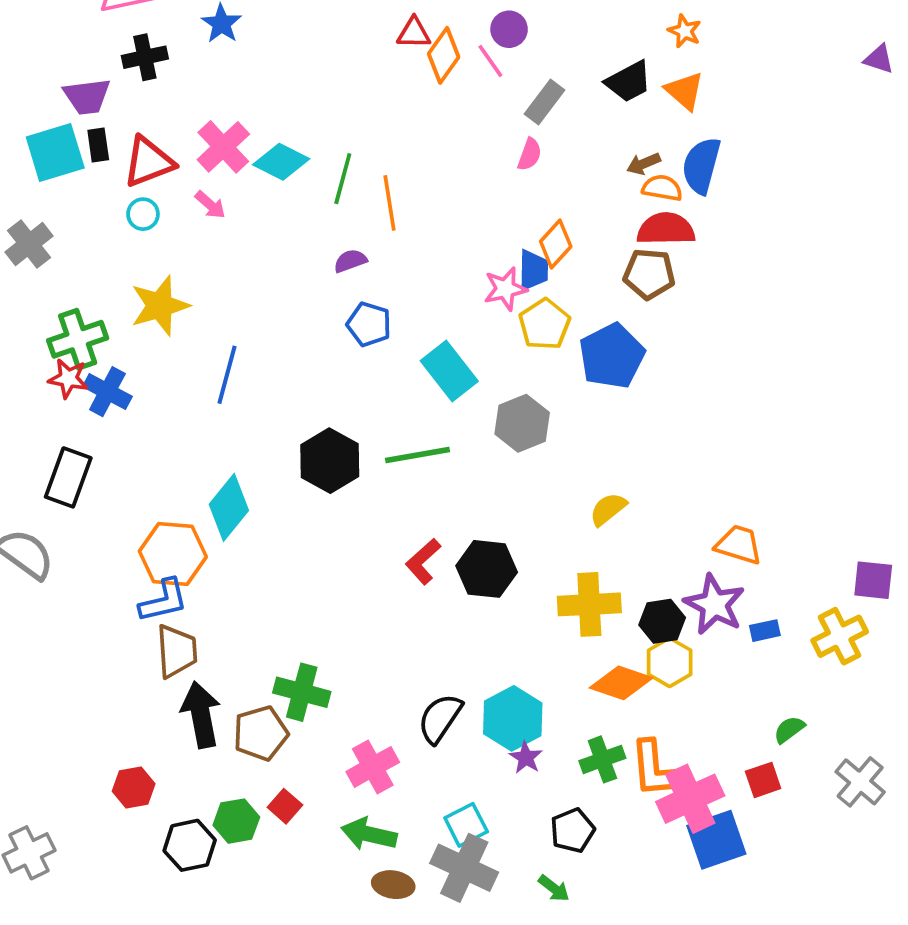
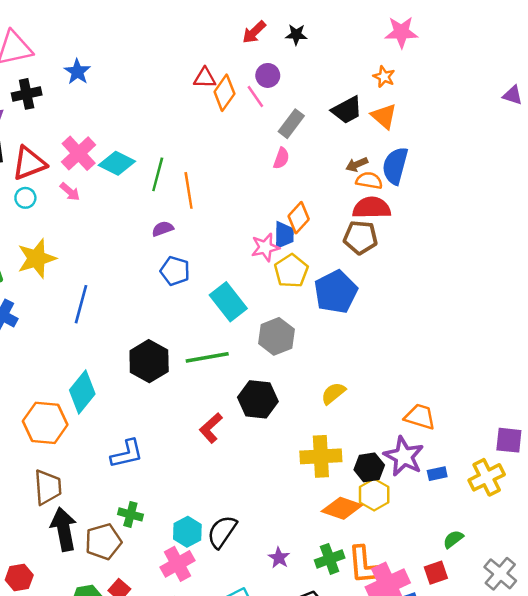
black hexagon: (487, 569) -> (258, 399), moved
blue L-shape: (164, 601) -> (127, 454), moved
green cross: (302, 692) -> (130, 514), size x0.7
cyan hexagon: (513, 718) -> (187, 532), moved, size x0.7

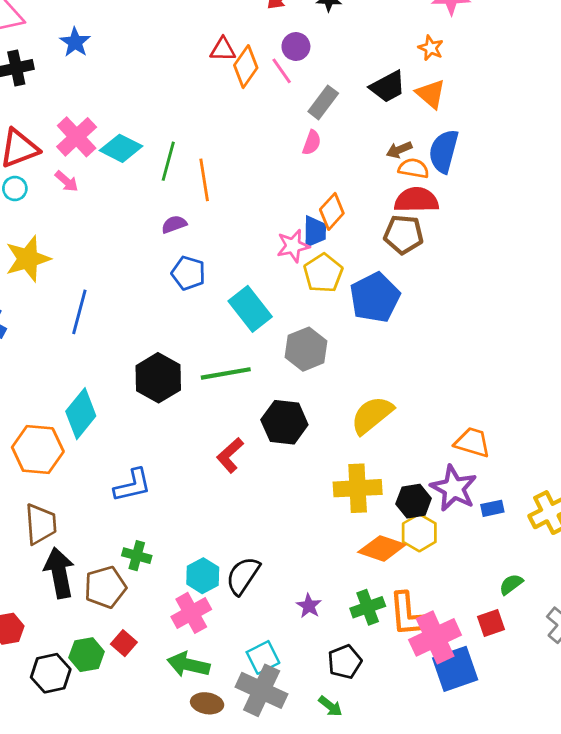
yellow semicircle: (333, 393) -> (372, 415), size x1.5

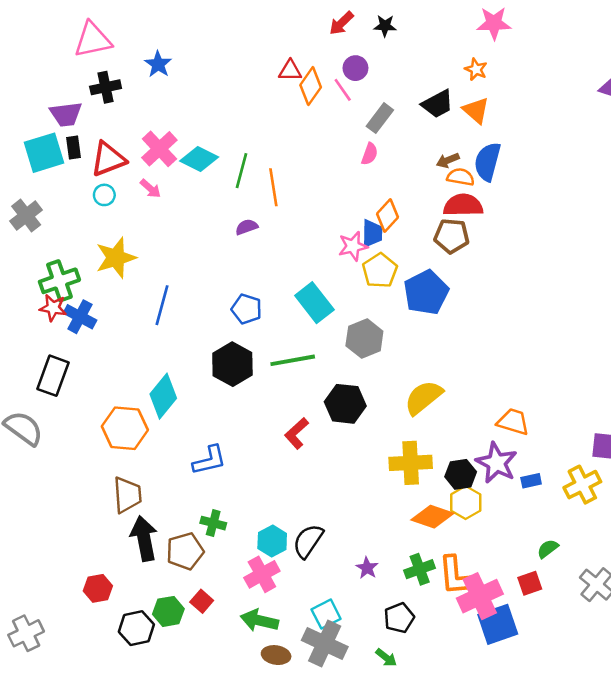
blue pentagon: (188, 273) -> (247, 309), moved

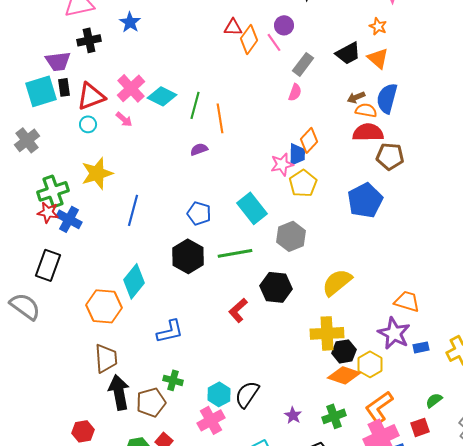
brown pentagon: (452, 236) -> (390, 156), moved
blue pentagon: (426, 292) -> (365, 200), moved
black hexagon: (461, 474) -> (344, 351), moved
orange L-shape: (455, 576) -> (379, 407), moved, turned 60

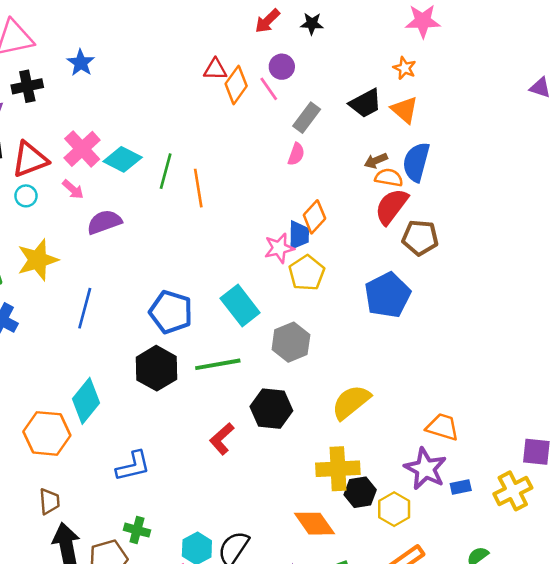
red semicircle: (368, 132) -> (391, 206), turned -52
purple semicircle: (199, 149) -> (104, 222), moved, size x1.5
blue pentagon: (199, 213) -> (171, 312), size x1.4
brown trapezoid: (106, 358) -> (49, 501), size x0.7
orange diamond: (344, 375) -> (314, 524), moved, turned 36

